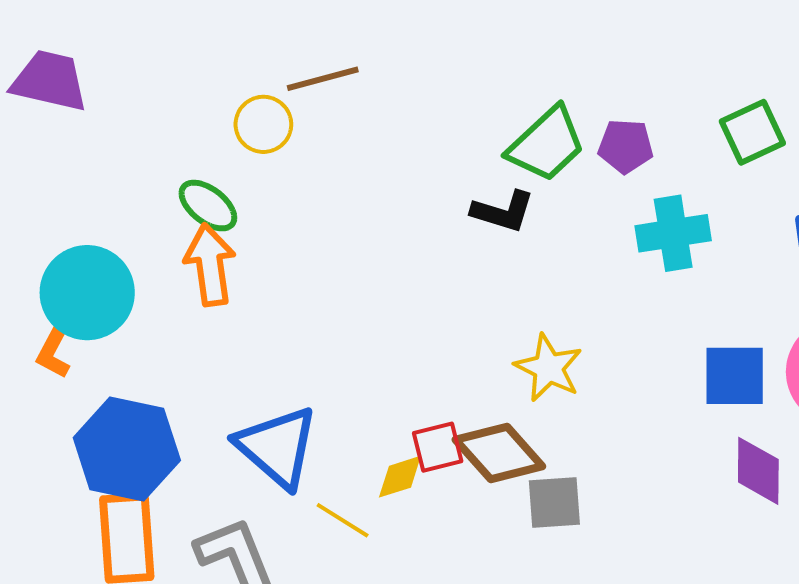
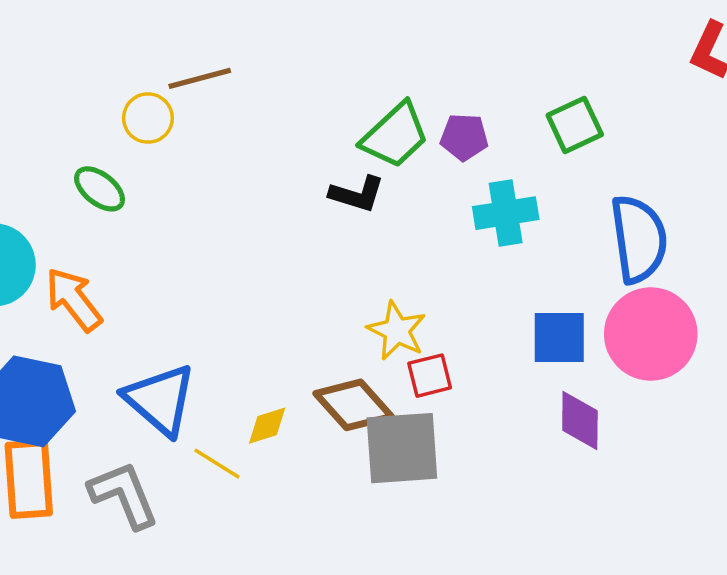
orange arrow: (210, 265) -> (74, 299), moved, turned -30
red square: (438, 447) -> (430, 376), moved
gray square: (554, 502) -> (402, 448), size x1.6

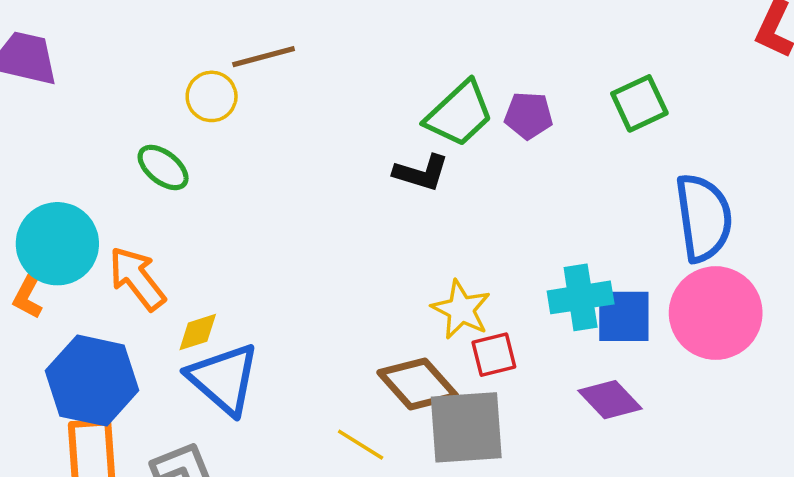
cyan cross: (506, 213) -> (581, 297), moved
purple diamond: (580, 420) -> (610, 400), moved, turned -44
yellow diamond: (267, 426) -> (198, 332), moved
yellow line: (217, 464) -> (361, 445), moved

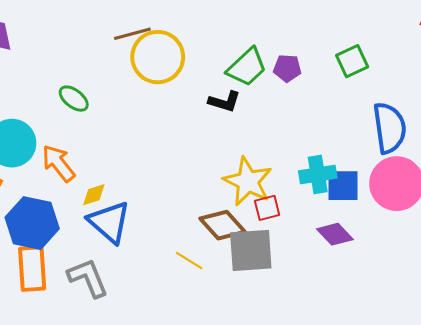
yellow circle: (212, 96) -> (158, 57), moved, size x1.8
yellow star: (461, 310) -> (248, 182), size x1.4

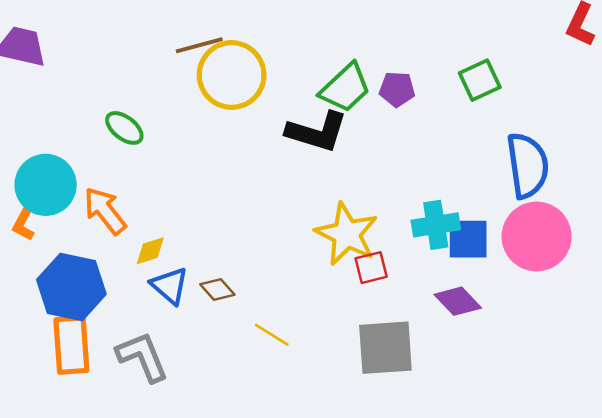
black L-shape: (225, 102) -> (317, 132), size x1.5
blue triangle: (109, 222) -> (170, 286), size x0.7
brown diamond: (223, 225) -> (217, 290), moved, size x0.6
gray square: (251, 250) -> (385, 348), moved

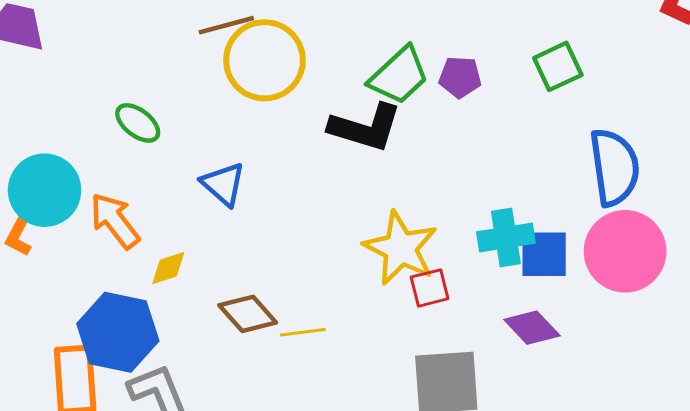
blue triangle: (170, 286) -> (223, 184), moved
blue hexagon: (71, 287) -> (118, 332), moved
brown diamond: (217, 290) -> (248, 314), size x1.4
yellow line: (272, 335) -> (303, 332), moved, turned -39

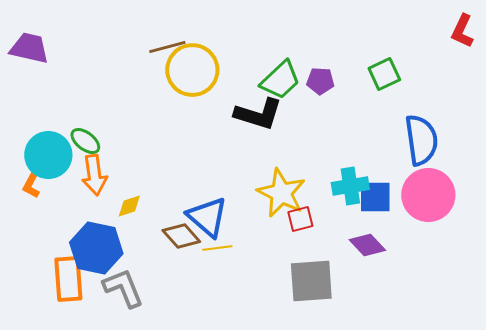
green ellipse: (138, 123) -> (85, 141), moved
blue triangle: (223, 184) -> (207, 217), moved, size x1.4
orange arrow: (115, 221) -> (94, 175), turned -150

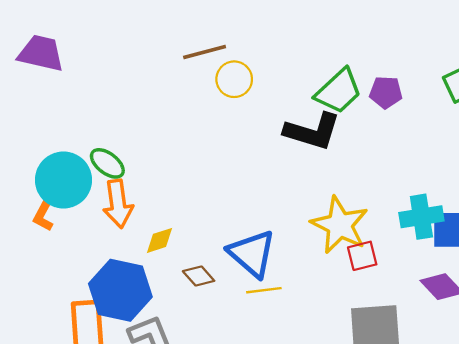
yellow circle: (192, 70) -> (234, 79), size x0.6
brown diamond: (181, 236) -> (199, 276), moved, size x0.7

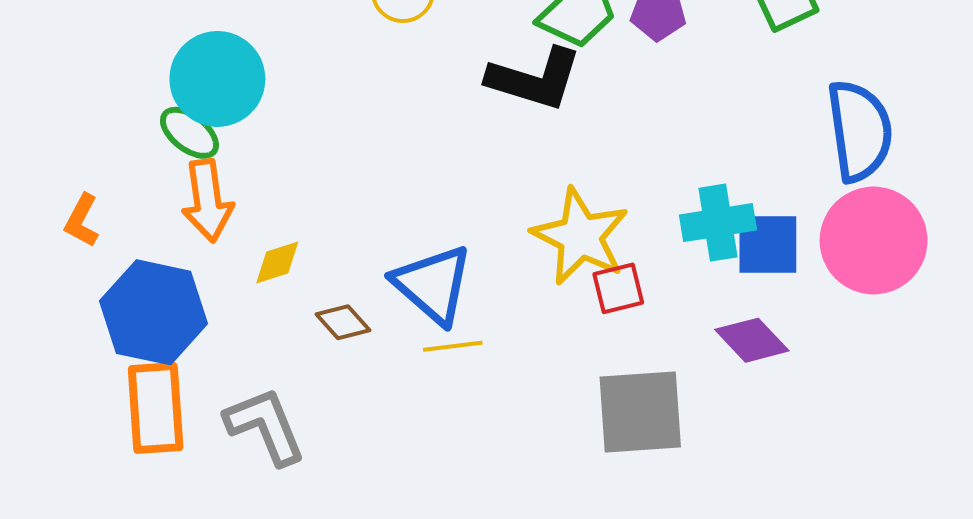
cyan circle: (63, 180) -> (217, 79), moved
blue hexagon: (120, 290) -> (154, 312), moved

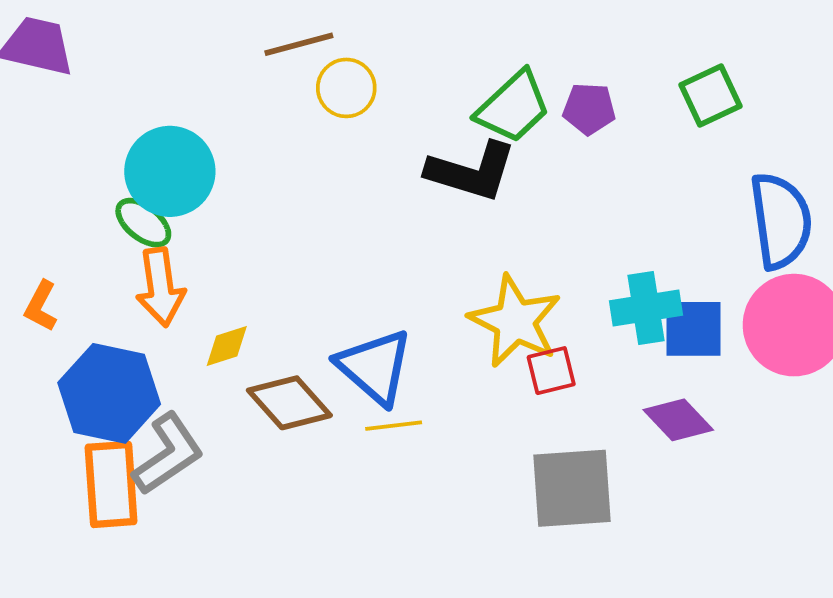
brown diamond: (343, 322) -> (289, 403), size x1.6
gray L-shape: (265, 426) -> (168, 454), moved, turned 78

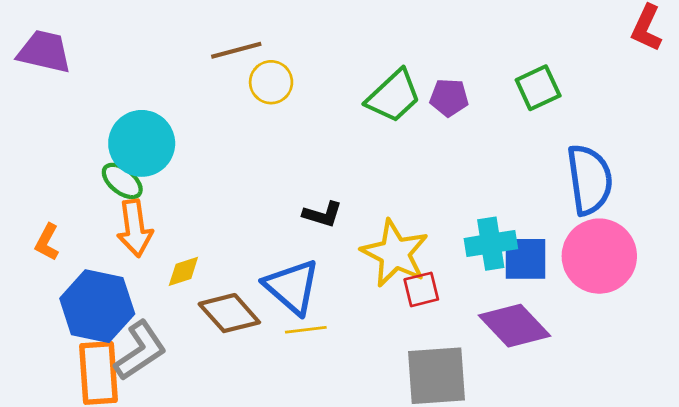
black L-shape: (471, 171) -> (323, 214), moved, size x0.6
purple diamond: (678, 420) -> (514, 326), size x1.4

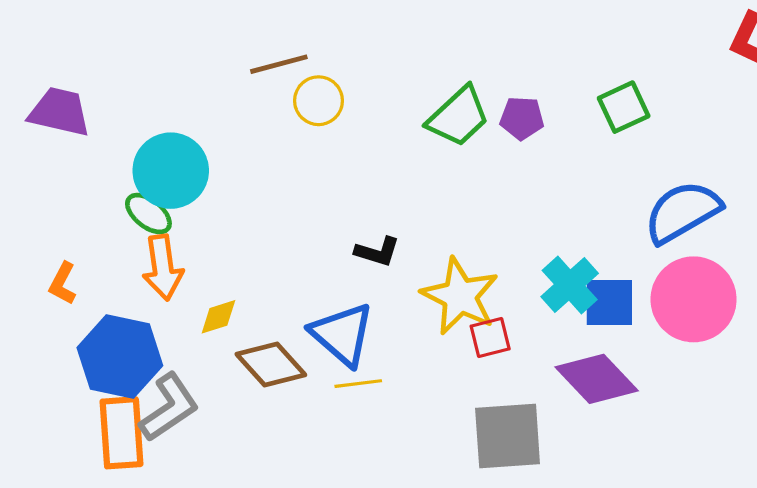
purple trapezoid: (44, 52) -> (59, 112), moved
blue semicircle: (590, 180) -> (682, 212), turned -112
cyan cross: (491, 244) -> (570, 285), turned -33

